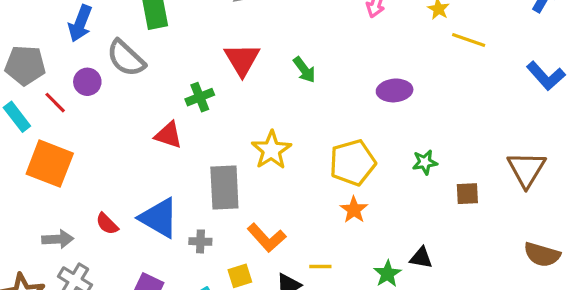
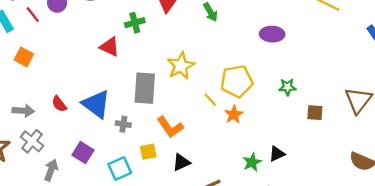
orange square: (50, 164) -> (24, 57), size x0.6
black triangle: (421, 258) -> (277, 154), turned -42
yellow line: (320, 266) -> (210, 100), moved, turned 40

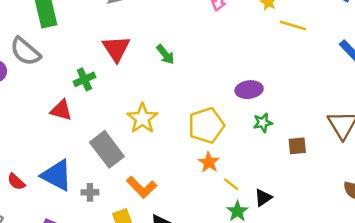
purple ellipse: (272, 34) -> (249, 90), moved
gray rectangle: (145, 88) -> (107, 149), turned -32
yellow line: (210, 100) -> (231, 184), moved

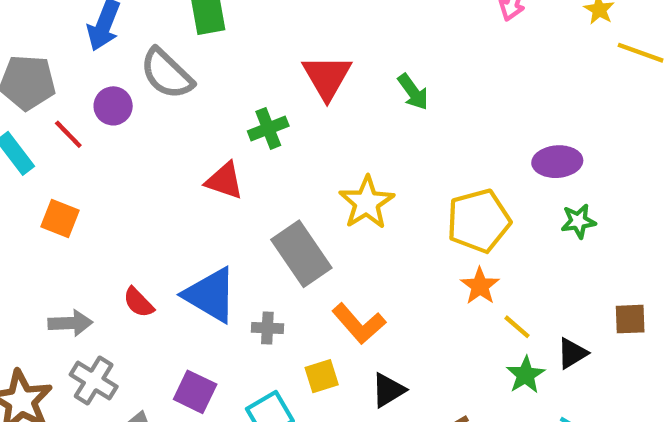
brown square: (297, 146) -> (630, 319), moved

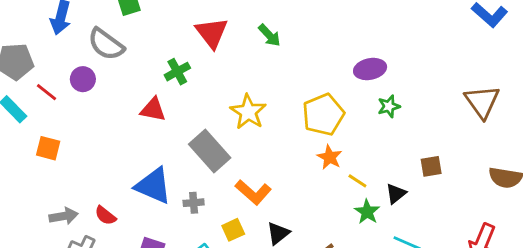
purple circle: (113, 106) -> (83, 79), moved
red semicircle: (139, 302) -> (105, 216), moved

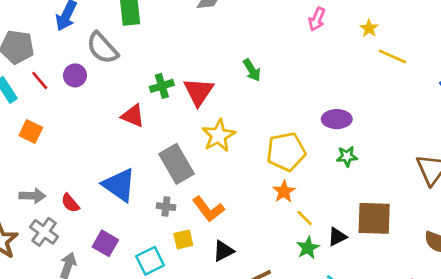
red triangle: (212, 33) -> (199, 92), moved
brown square: (431, 166) -> (374, 218), size x1.8
gray cross: (194, 203) -> (166, 207), moved

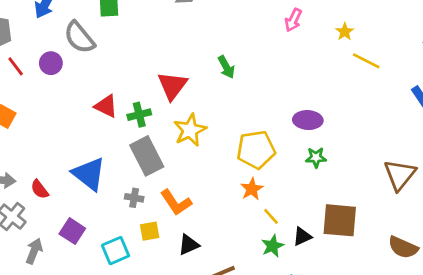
green cross: (162, 86) -> (139, 115), moved

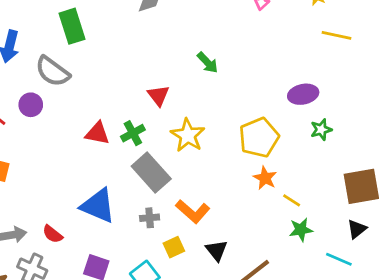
yellow line: (366, 61) -> (336, 35), moved
red triangle: (172, 86) -> (158, 95), size x0.7
black triangle: (302, 236) -> (357, 229), moved
black triangle: (189, 245) -> (217, 250), turned -30
green star: (273, 246) -> (301, 230), turned 30

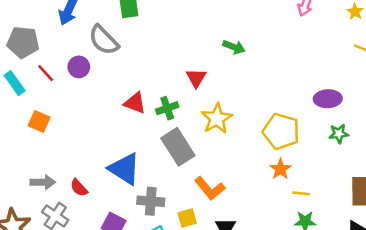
green arrow: (208, 63) -> (234, 47), moved, turned -35
yellow pentagon: (259, 138) -> (281, 131), turned 30
yellow line: (292, 200) -> (301, 193), turned -36
gray cross: (150, 218) -> (151, 201), moved, size x1.5

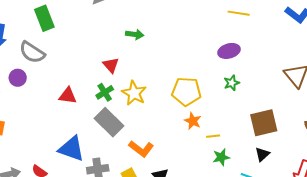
purple ellipse: (328, 99) -> (229, 51), moved
green cross: (167, 108) -> (105, 92), moved

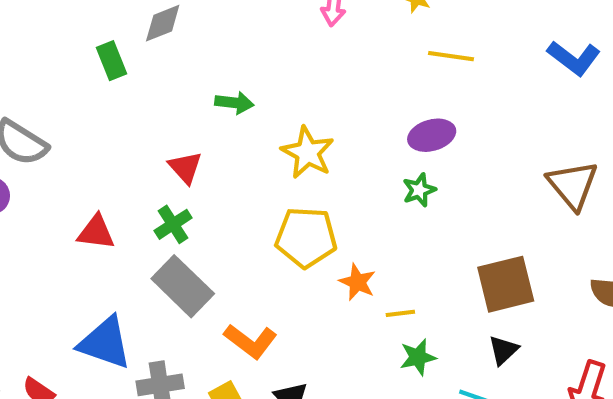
green rectangle: (44, 18) -> (111, 61), moved, size x0.7
green star: (232, 83) -> (419, 190), moved
yellow pentagon: (186, 92) -> (306, 237), moved
yellow star: (134, 93) -> (308, 153), moved

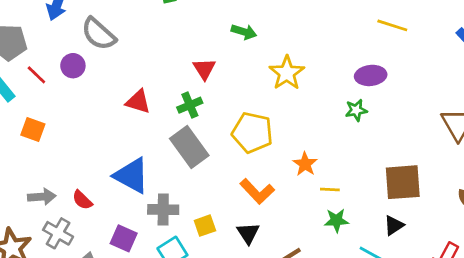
yellow pentagon: (306, 237) -> (252, 133), moved
orange L-shape: (250, 341) -> (257, 191), moved

